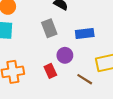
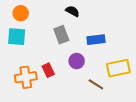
red rectangle: (50, 71) -> (48, 70), moved

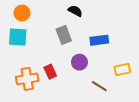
yellow rectangle: (118, 68) -> (122, 69), size x0.7

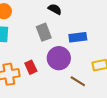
purple circle: (79, 62) -> (59, 58), size x1.5

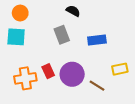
purple circle: (59, 58) -> (72, 74), moved

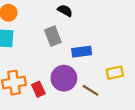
blue rectangle: (97, 40) -> (82, 52), moved
red rectangle: (48, 71) -> (38, 89), moved

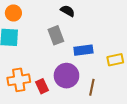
yellow rectangle: (115, 73) -> (115, 60), moved
brown line: (90, 90) -> (92, 87), turned 70

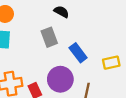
blue rectangle: (83, 50) -> (78, 53), turned 60

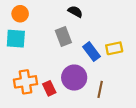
yellow rectangle: (111, 63) -> (114, 48), moved

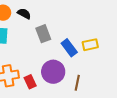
black semicircle: (75, 12) -> (24, 14), moved

